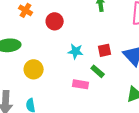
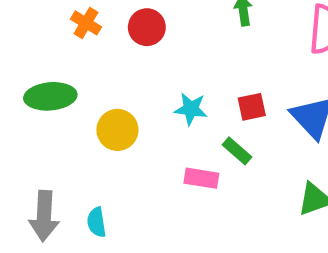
red circle: (55, 21) -> (147, 27), moved
yellow circle: (34, 69) -> (117, 130), moved

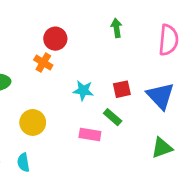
orange cross: (86, 23) -> (43, 63), moved
yellow circle: (117, 130) -> (33, 122), moved

